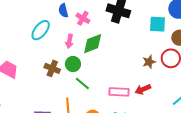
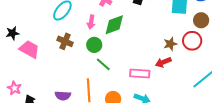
brown cross: (52, 68) -> (65, 41), moved
red arrow: (143, 89) -> (163, 62), moved

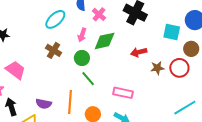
pink trapezoid: (29, 49) -> (16, 70), moved
red arrow: (163, 62) -> (139, 52), moved

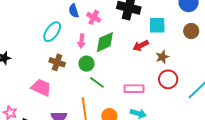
cyan square: (172, 32) -> (157, 25), moved
red circle: (179, 68) -> (168, 79), moved
pink trapezoid: (16, 70) -> (41, 88), moved

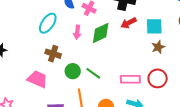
cyan square: (157, 25) -> (154, 26), moved
red arrow: (141, 46) -> (129, 23), moved
green circle: (86, 64) -> (73, 71), moved
red circle: (168, 79) -> (158, 78), moved

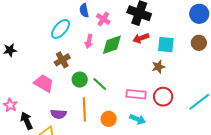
brown star: (158, 47) -> (158, 67), moved
brown cross: (53, 54) -> (62, 60), turned 35

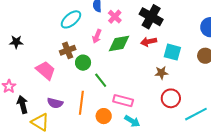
black star: (10, 50) -> (16, 42), moved
green circle: (80, 80) -> (83, 63), moved
pink rectangle: (136, 94) -> (123, 101), moved
red circle: (163, 97) -> (171, 98), moved

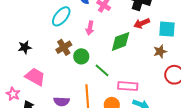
black star: (16, 42) -> (25, 47), moved
green diamond: (119, 43) -> (121, 41), moved
pink trapezoid: (46, 70) -> (35, 77), moved

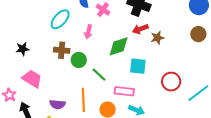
cyan square: (167, 29) -> (138, 66), moved
brown cross: (64, 47) -> (62, 50), turned 35
brown star: (160, 51) -> (157, 38), moved

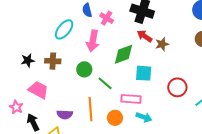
red arrow: (140, 29) -> (145, 36), turned 56
pink arrow: (88, 32) -> (93, 41), size x1.5
brown cross: (62, 50) -> (53, 61), moved

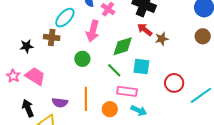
brown cross: (53, 61) -> (52, 37), moved
green line: (105, 83) -> (114, 70), moved
pink star: (16, 107) -> (13, 76), moved

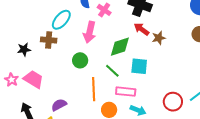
red circle: (174, 83) -> (173, 102), moved
orange line: (86, 99) -> (94, 89), moved
purple semicircle: (60, 103) -> (59, 105), turned 147

